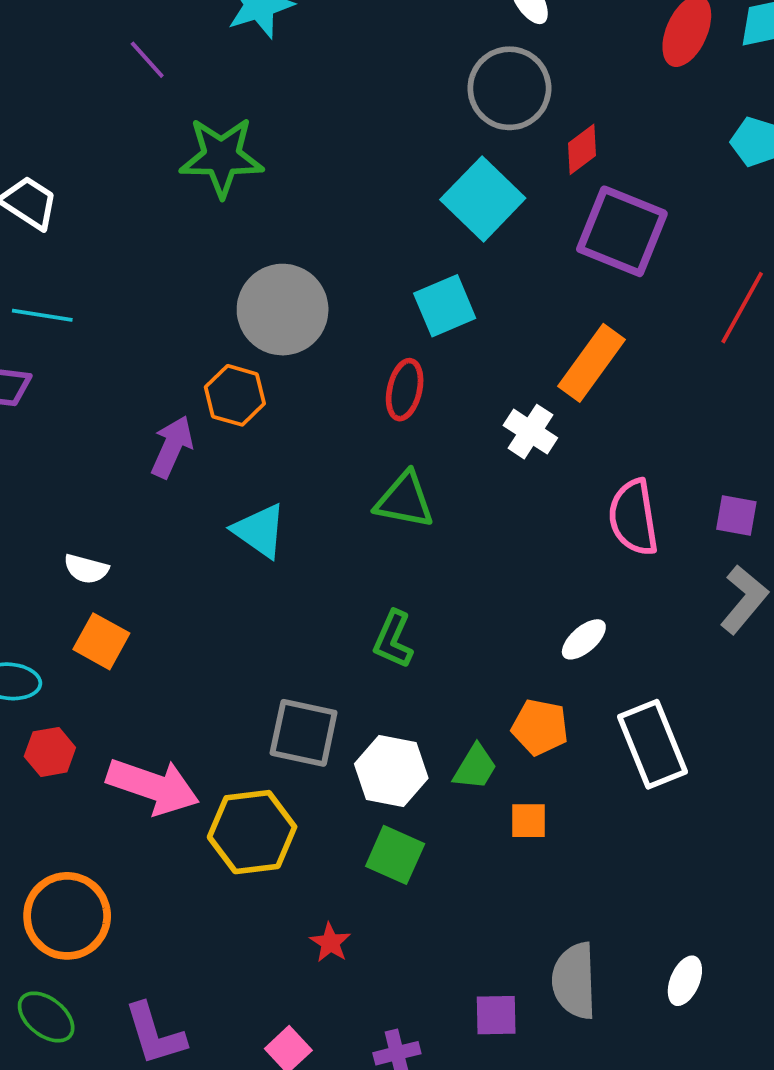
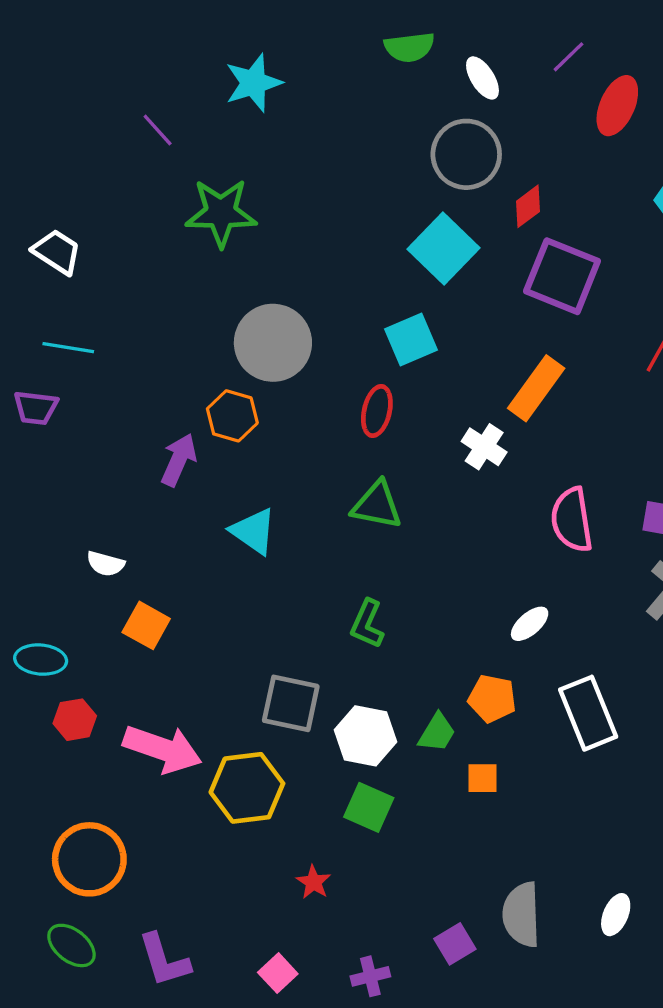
orange square: (101, 641) -> (146, 625), moved
purple square: (496, 1015) -> (455, 944), turned -30

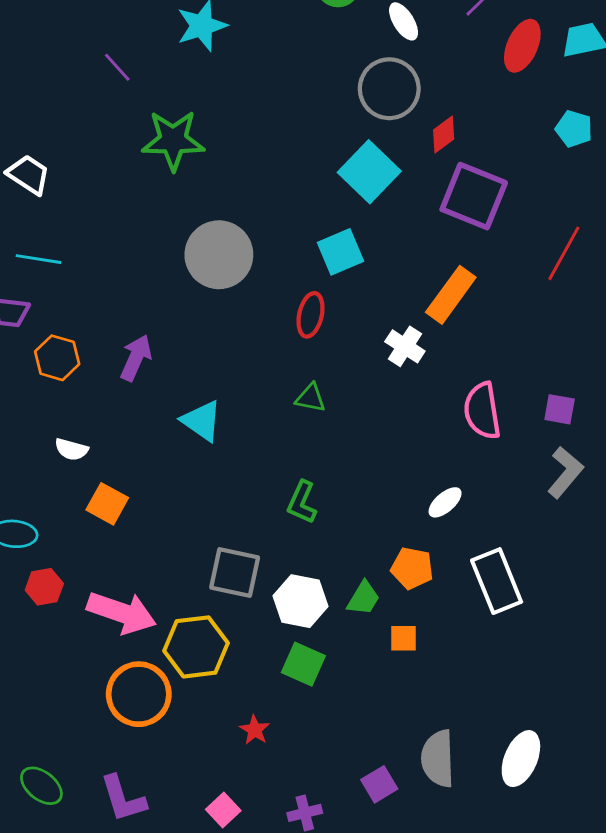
orange hexagon: (232, 416) -> (57, 358), moved
green triangle: (377, 505) -> (311, 398), size x0.7
orange circle: (89, 859) -> (139, 694), moved
white ellipse: (616, 915) -> (521, 759), size x1.5

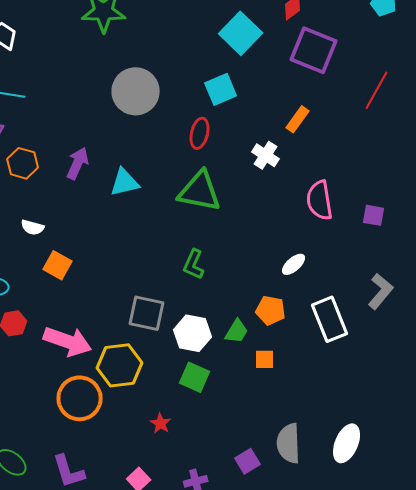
orange rectangle: (451, 295) -> (298, 119), size x0.7
green triangle: (311, 398) -> (200, 191), size x2.0
purple square: (560, 409) -> (374, 215), moved
cyan triangle: (202, 421) -> (125, 182), moved, turned -48
gray L-shape: (565, 472) -> (381, 291), moved

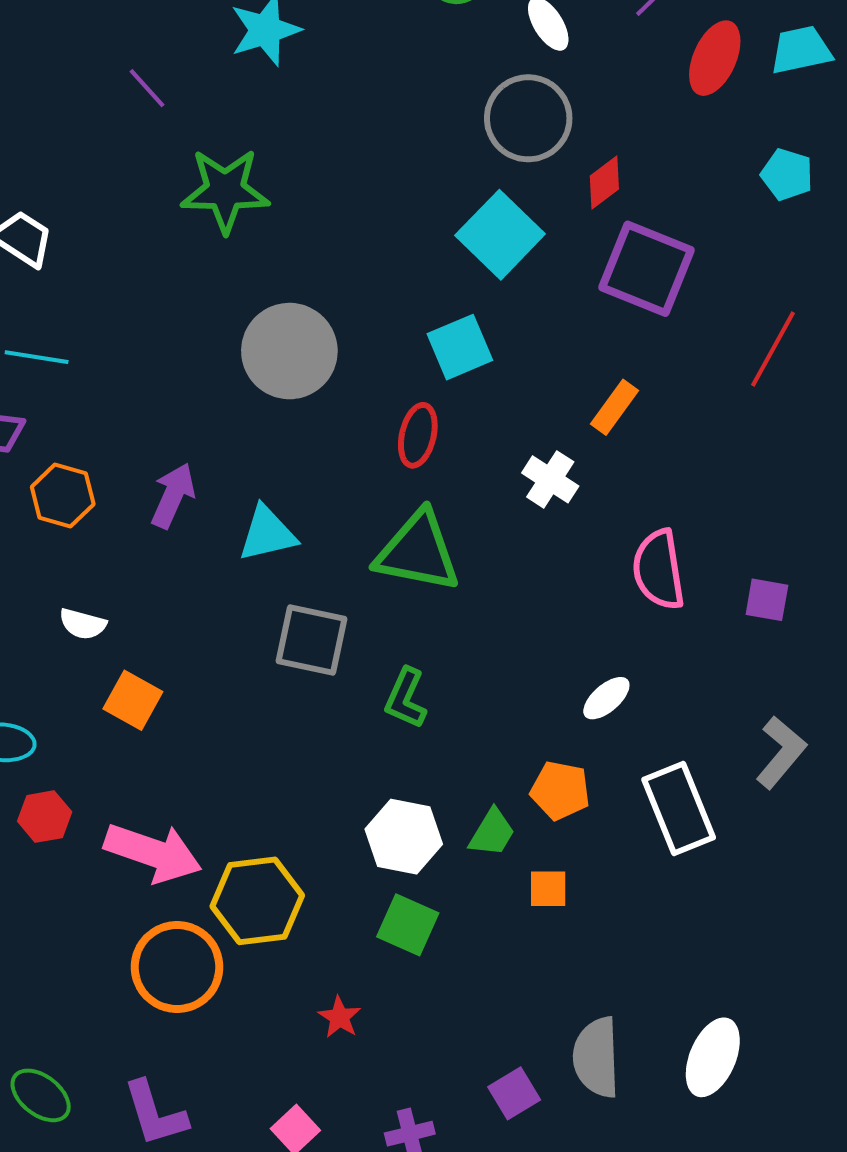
gray square: (147, 313) -> (311, 640), moved

